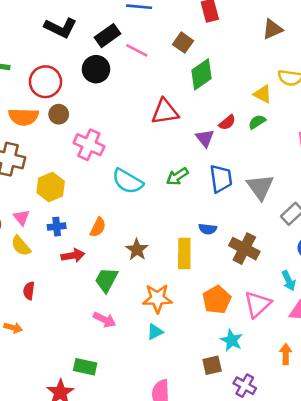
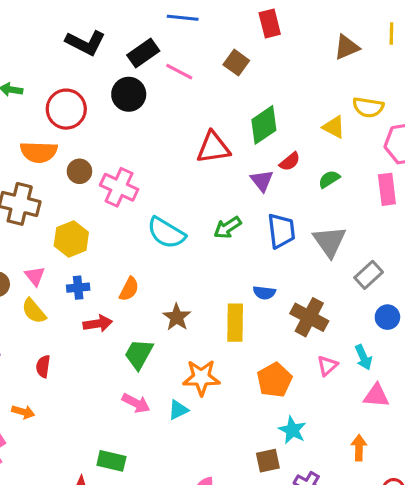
green diamond: (201, 74) -> (264, 125), moved
brown circle: (59, 114) -> (79, 171), moved
green semicircle: (257, 122) -> (329, 179), moved
pink triangle: (258, 304) -> (327, 366), moved, size x0.6
cyan triangle: (155, 332) -> (178, 410), moved

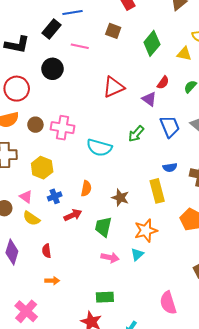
black rectangle: (143, 53) -> (52, 29), moved
green diamond: (264, 125) -> (152, 43), moved
orange arrow: (23, 412) -> (52, 281), moved

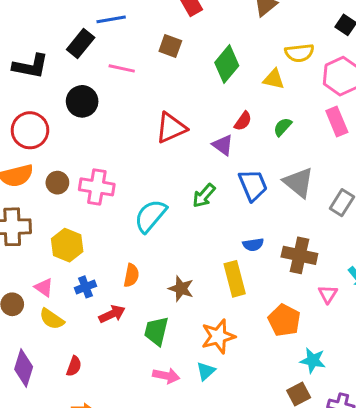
cyan semicircle: (99, 148) -> (150, 216), turned 115
red semicircle: (47, 251) -> (74, 366), turned -152

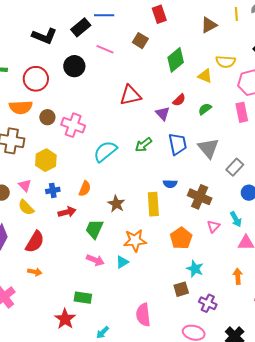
red semicircle: (74, 366) -> (35, 242), size x1.6

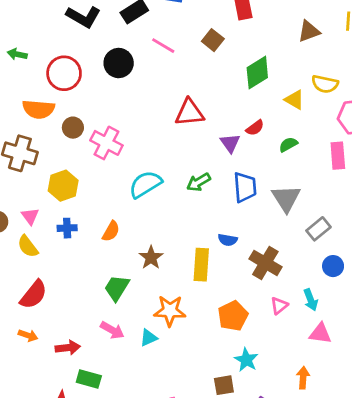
red arrow: (67, 212) -> (68, 348), moved

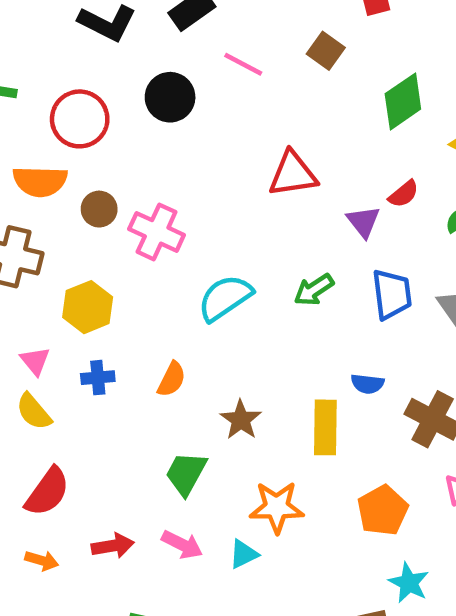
red arrow: (68, 348) -> (113, 546), moved

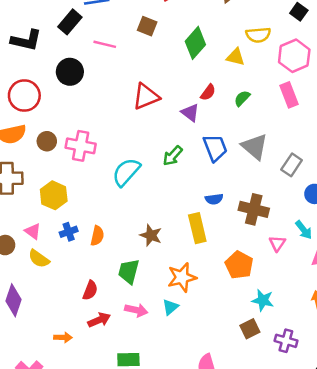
orange semicircle: (172, 379) -> (97, 236), moved
red semicircle: (47, 492) -> (90, 290), moved, size x0.7

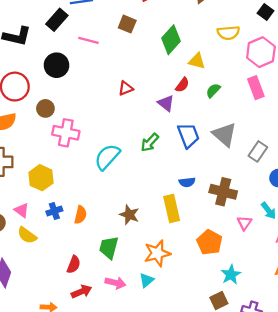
yellow triangle: (236, 57) -> (197, 61), moved
red triangle: (146, 97) -> (126, 88), size x0.6
brown circle: (47, 141) -> (45, 108), moved
cyan star: (263, 300) -> (231, 275), turned 30

